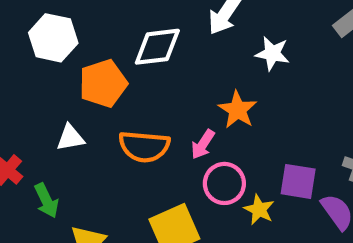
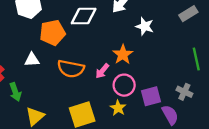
purple square: (298, 181) -> (151, 96), turned -30
pink circle: (224, 183) -> (124, 85), moved
yellow star: (259, 210) -> (118, 108), moved

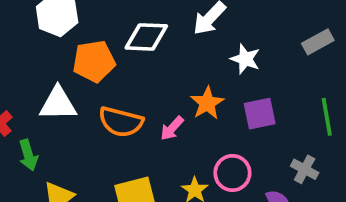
white triangle: (32, 60) -> (58, 104), size x1.5
pink circle: (124, 85) -> (232, 173), moved
purple square: (151, 96) -> (260, 114), moved

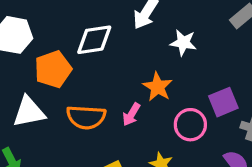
purple square: (260, 114) -> (223, 102), moved
pink circle: (232, 173) -> (190, 125), moved

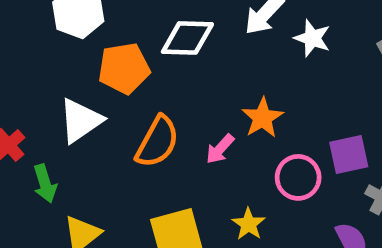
white star: (183, 43) -> (312, 38), moved
white triangle: (29, 112) -> (81, 121), turned -33
orange semicircle: (86, 117) -> (157, 142), turned -75

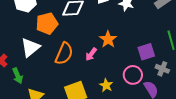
pink circle: (298, 177) -> (133, 75), moved

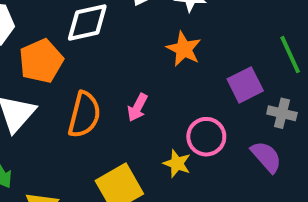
orange star: (108, 39) -> (184, 49), moved
pink circle: (133, 75) -> (206, 137), moved

